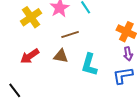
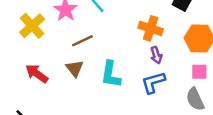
red arrow: (30, 56) -> (37, 74), turned 78
brown triangle: (61, 56) -> (75, 68), turned 49

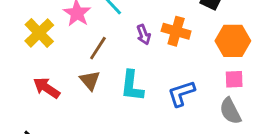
brown line: (82, 41) -> (98, 48), turned -30
purple arrow: (156, 55) -> (144, 35), moved

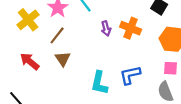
brown line: (98, 48) -> (57, 35), moved
cyan L-shape: (132, 86) -> (99, 83), moved

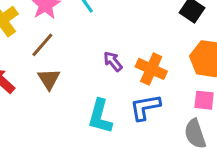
purple arrow: (106, 28) -> (113, 61), moved, turned 152
orange cross: (131, 28) -> (151, 69), moved

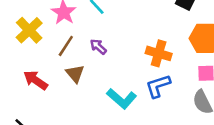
purple arrow: (113, 61) -> (98, 47), moved
cyan L-shape: (100, 116) -> (122, 99), turned -56

